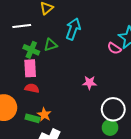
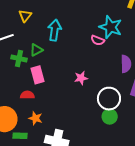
pink rectangle: (30, 68) -> (38, 75), moved
orange star: (44, 115) -> (35, 118), moved
green rectangle: (32, 118) -> (20, 136), moved

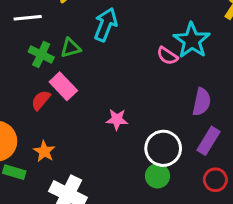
pink rectangle: (38, 75) -> (63, 86), turned -42
pink star: (81, 78) -> (117, 119), moved
red semicircle: (27, 95) -> (41, 100), moved, turned -64

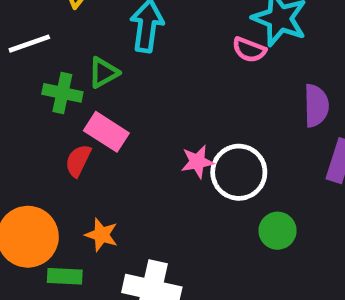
white circle: (163, 148) -> (239, 172), moved

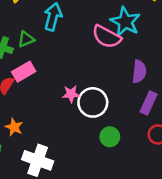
pink semicircle: (249, 50) -> (107, 37), size x1.6
pink rectangle: (106, 132) -> (24, 72), turned -70

